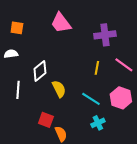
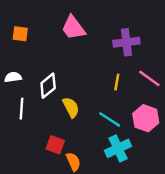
white semicircle: (11, 54) -> (13, 77), moved
cyan cross: (98, 123) -> (118, 148), size x1.5

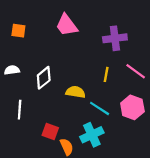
yellow semicircle: (71, 107) -> (75, 92), moved, turned -54
white line: (21, 109) -> (20, 110), moved
cyan cross: (118, 148) -> (92, 135), moved

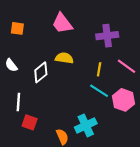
white semicircle: (12, 70) -> (11, 65), turned -120
yellow semicircle: (75, 92) -> (64, 58), moved
cyan line: (100, 108) -> (99, 91), moved
red square: (50, 131) -> (30, 122), moved

